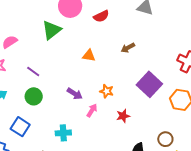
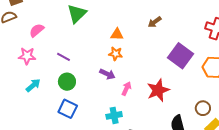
orange star: (107, 91) -> (116, 54), moved
red star: (123, 116) -> (158, 90), size x1.6
blue square: (20, 127) -> (68, 109), moved
cyan cross: (63, 133) -> (114, 115), moved

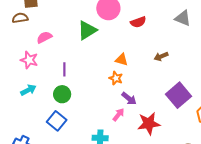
purple line: (64, 57) -> (64, 69), turned 48
purple arrow: (107, 74) -> (129, 99), moved

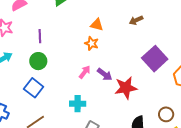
purple arrow: (129, 99) -> (105, 74), moved
pink arrow: (118, 115) -> (85, 72), moved

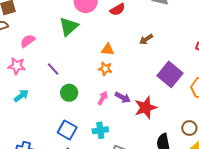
purple line: (40, 36) -> (53, 69), turned -32
green circle: (38, 61) -> (69, 93), moved
blue square: (34, 88) -> (67, 130), moved

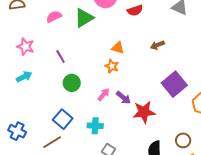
pink semicircle: (28, 41) -> (54, 17), moved

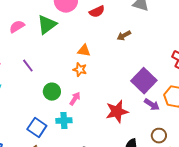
brown arrow: (157, 45) -> (124, 36), moved
green circle: (72, 83) -> (52, 92), moved
purple arrow: (123, 98) -> (152, 105), moved
cyan cross: (95, 126) -> (64, 121), moved

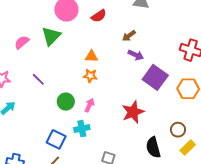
purple arrow: (152, 105) -> (136, 55), moved

